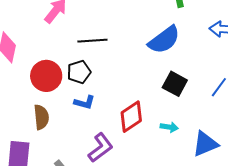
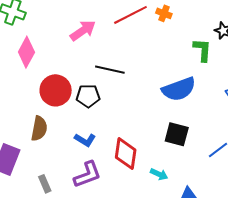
black square: (175, 84) -> (177, 134), turned -30
blue L-shape: (85, 102) -> (85, 140), moved
red diamond: (131, 117) -> (126, 154), turned -64

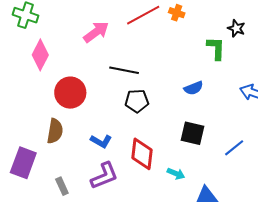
blue semicircle: (179, 89) -> (194, 88), size x0.6
black pentagon: (88, 96) -> (137, 101), moved

